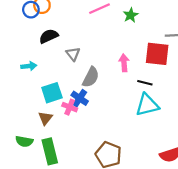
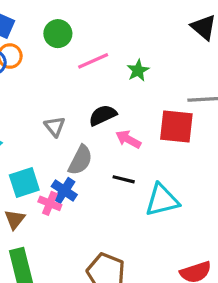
black semicircle: (49, 36) -> (103, 115), moved
pink arrow: (124, 63) -> (128, 139), turned -56
black line: (145, 83) -> (124, 179), moved

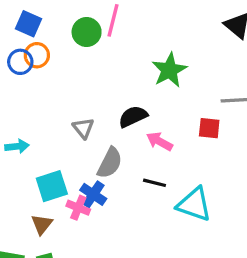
pink line: (93, 61) -> (113, 20), moved, turned -52
green star: (138, 70) -> (169, 70), size x1.5
red square: (176, 126) -> (209, 128), size x0.6
cyan triangle: (162, 200) -> (194, 204), turned 33

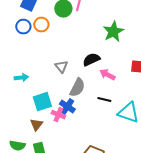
orange circle: (37, 55) -> (41, 25), moved

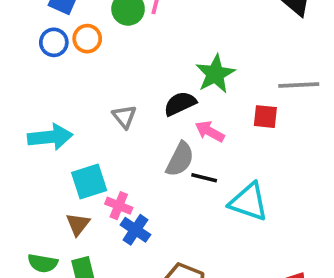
green star: (113, 32) -> (215, 74), moved
cyan arrow: (21, 78) -> (50, 137), size x1.6
gray semicircle: (77, 88) -> (180, 159), moved
blue cross: (67, 107) -> (135, 230), moved

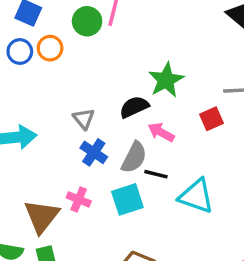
red square: (265, 117) -> (211, 119), turned -30
cyan square: (89, 182) -> (127, 199), moved
brown triangle: (78, 224) -> (42, 216), size x1.6
blue cross: (135, 230) -> (94, 152), moved

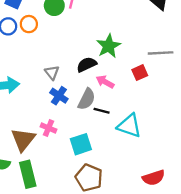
cyan square: (127, 199) -> (81, 144), moved

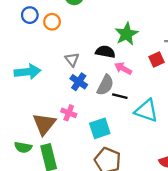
orange circle: (29, 24) -> (52, 22), moved
black semicircle: (87, 64) -> (105, 52), turned 36

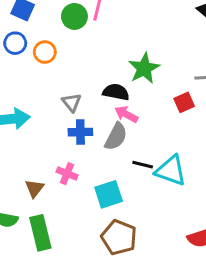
pink arrow: (123, 68) -> (126, 114), moved
blue cross: (79, 82) -> (80, 132), turned -35
black line: (120, 96) -> (143, 165), moved
brown triangle: (44, 124) -> (34, 188), size x0.6

